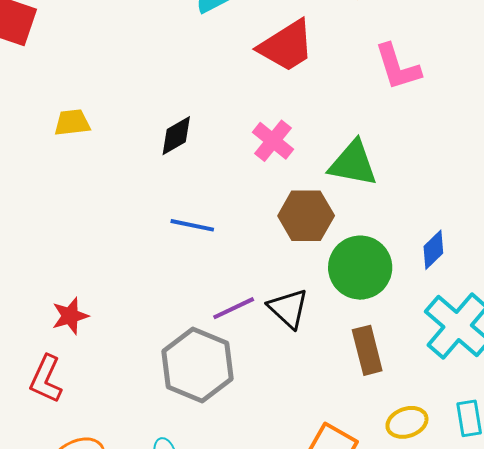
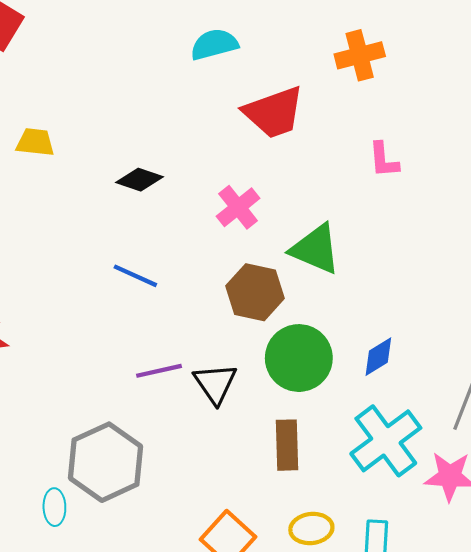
pink L-shape: (398, 67) -> (384, 160), size x0.7
black diamond: (176, 136) -> (139, 180), turned 36
gray hexagon: (198, 365) -> (106, 462), moved

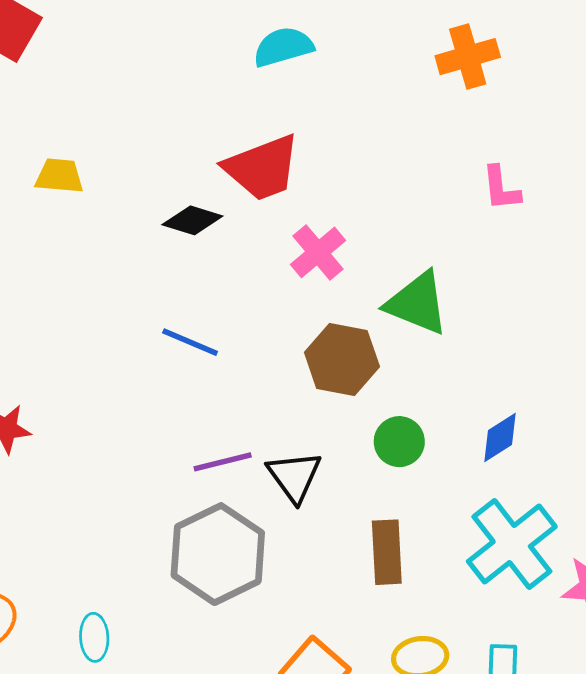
red trapezoid: (274, 112) -> (262, 168), moved
green circle: (299, 358) -> (399, 442), size x0.6
gray hexagon: (106, 462) -> (218, 554), moved

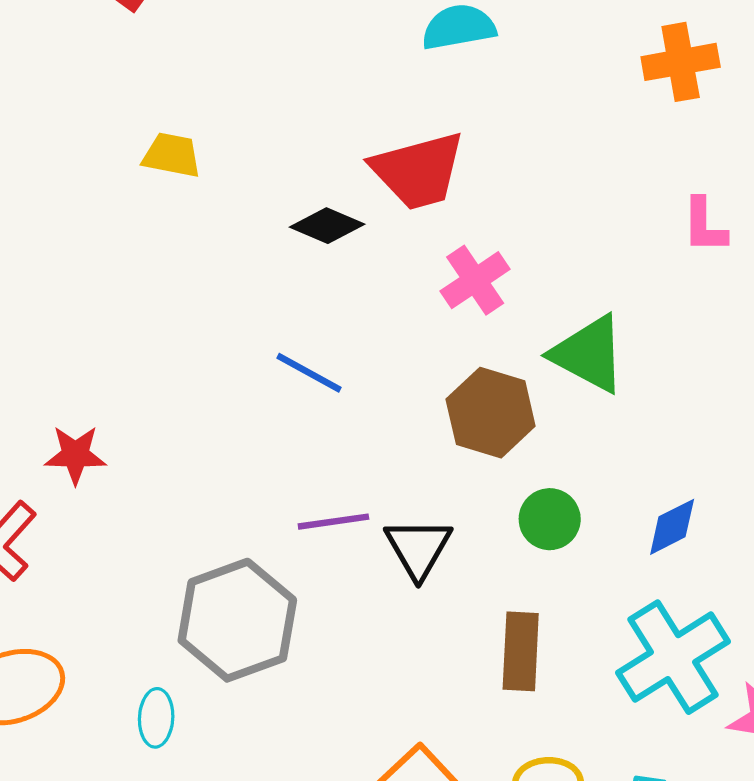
gray hexagon: (218, 554) -> (237, 620), moved

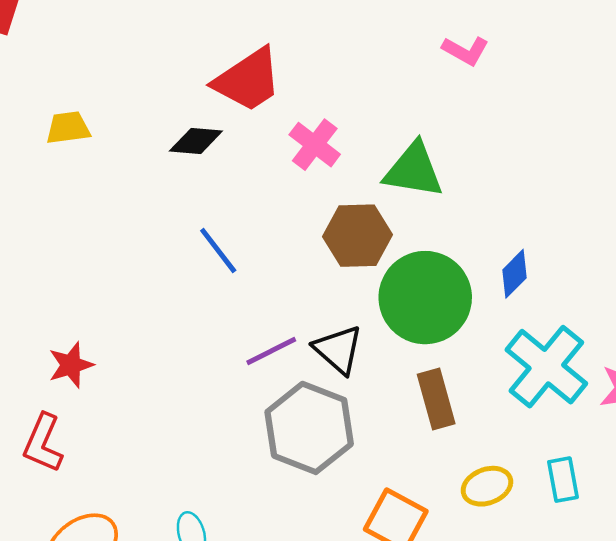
pink L-shape: (704, 225) -> (466, 51), turned -42
blue line: (309, 373) -> (218, 250), turned 42
green circle: (550, 519) -> (425, 298), size x2.0
gray hexagon: (237, 620) -> (309, 428), moved

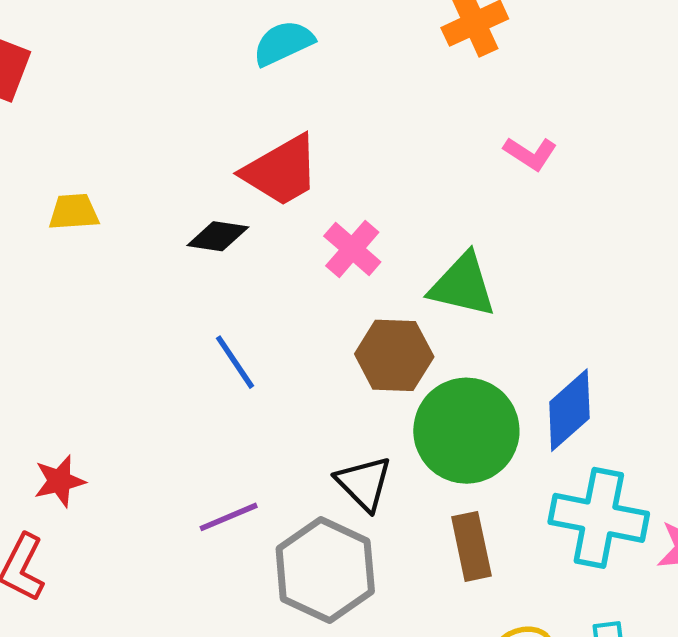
blue diamond: (514, 274) -> (569, 410), size x1.5
purple line: (271, 351) -> (229, 517), moved
cyan cross: (546, 367) -> (599, 518), turned -32

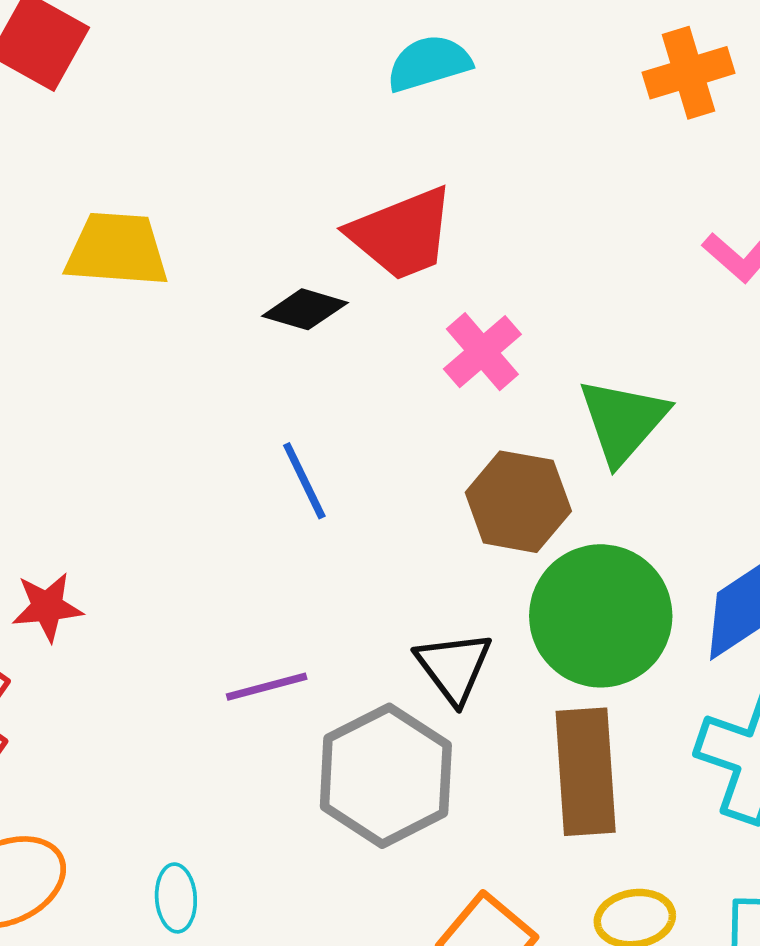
yellow trapezoid: (74, 212) -> (117, 250), size x1.5
green triangle: (463, 285) -> (623, 421), turned 50
brown rectangle: (471, 546) -> (586, 772), size x1.4

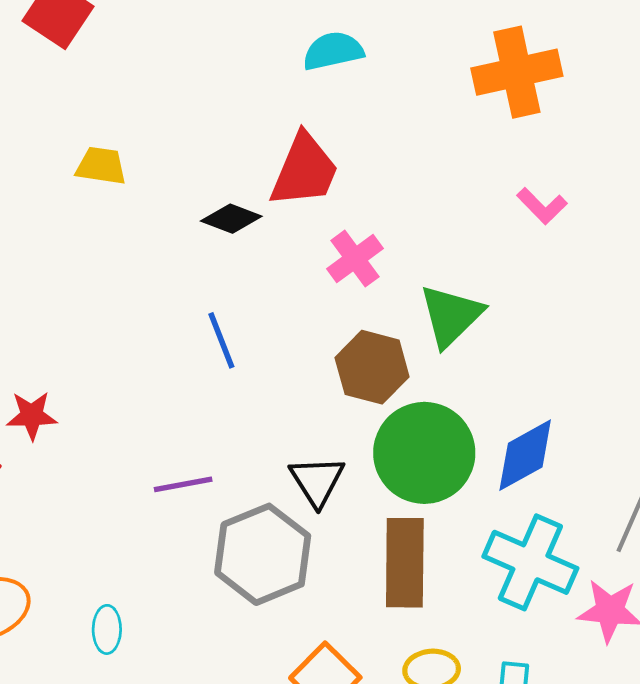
orange cross: (688, 73) -> (517, 72), size x1.4
red trapezoid: (402, 234) -> (304, 170), turned -50
yellow trapezoid: (117, 250) -> (101, 166), size x0.7

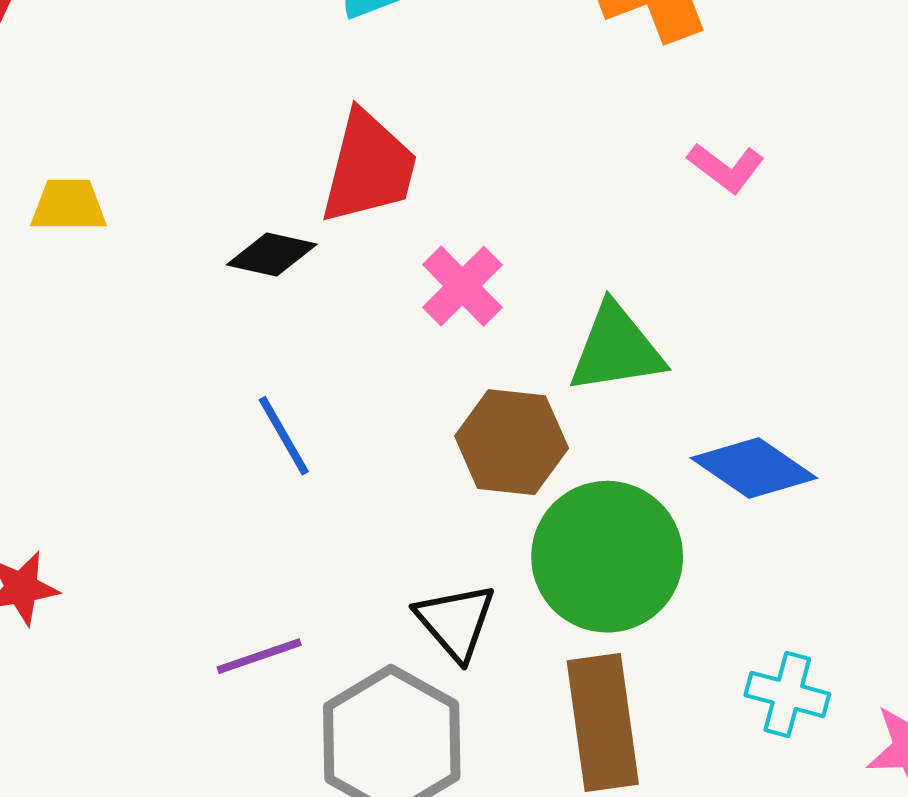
green triangle: (451, 316) -> (616, 349), turned 44
blue diamond: (525, 455) -> (754, 468), moved, turned 72
cyan cross: (530, 562) -> (787, 694), size x0.6

